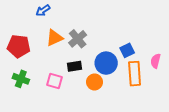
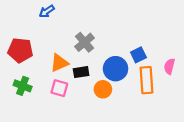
orange triangle: (54, 38) -> (59, 63), moved

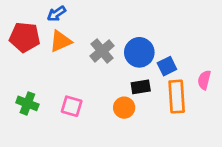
red pentagon: (20, 50) -> (25, 37), moved
orange triangle: (59, 63) -> (61, 41), moved
blue circle: (116, 69) -> (139, 52), moved
black rectangle: (81, 72) -> (141, 87), moved

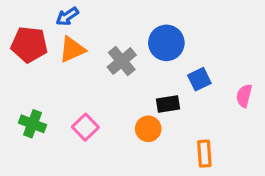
blue circle: (139, 52) -> (166, 43), moved
orange rectangle: (177, 97) -> (204, 154), moved, size x0.7
pink square: (72, 106) -> (85, 127), turned 30

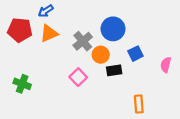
pink square: (85, 127) -> (78, 77), moved
orange circle: (148, 129) -> (101, 55), moved

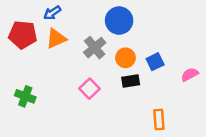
blue circle: (113, 29) -> (119, 21), moved
orange circle: (101, 55) -> (125, 58), moved
pink semicircle: (166, 65) -> (190, 75), turned 48

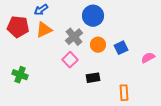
black rectangle: (131, 81) -> (93, 78), moved
pink square: (90, 89) -> (70, 60), moved

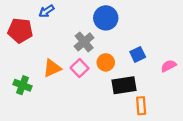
orange triangle: (44, 30) -> (52, 68), moved
orange circle: (98, 45) -> (106, 62), moved
black rectangle: (93, 78) -> (124, 85), moved, size x1.5

